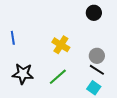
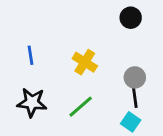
blue line: (13, 38) -> (31, 55), moved
black line: (97, 70) -> (135, 97), turned 49

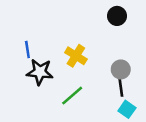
black star: (32, 102) -> (40, 72), moved
cyan square: (131, 122) -> (127, 109), moved

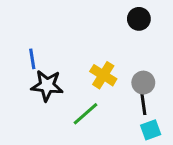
yellow cross: (76, 56) -> (103, 75), moved
cyan square: (127, 109) -> (151, 130), turned 35

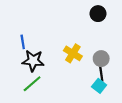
green line: (86, 114) -> (32, 84), moved
cyan square: (151, 130) -> (99, 86), moved, turned -32

